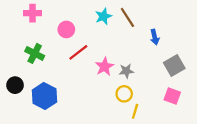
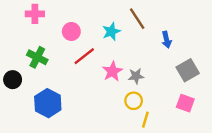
cyan star: (103, 16) -> (111, 31), moved
black circle: (15, 85) -> (13, 80), moved

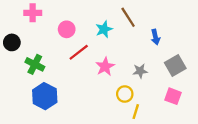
green cross: (37, 57) -> (35, 64), moved
gray star: (136, 76) -> (140, 71), moved
black circle: (13, 80) -> (12, 42), moved

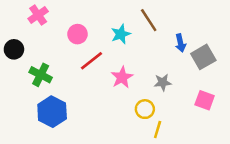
pink cross: (33, 13) -> (38, 15), turned -35
gray square: (175, 65) -> (203, 57), moved
pink square: (173, 96) -> (205, 100), moved

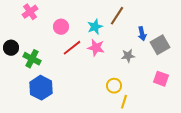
brown line: (149, 20) -> (117, 16), turned 66
black circle: (14, 49) -> (11, 48), moved
pink star: (122, 77) -> (96, 48), moved, turned -30
gray star: (163, 82) -> (128, 56), moved

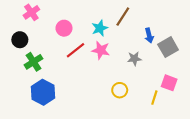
black circle: (11, 48) -> (20, 40), moved
green cross: (32, 59) -> (34, 62), turned 30
yellow line: (124, 102) -> (154, 98), moved

